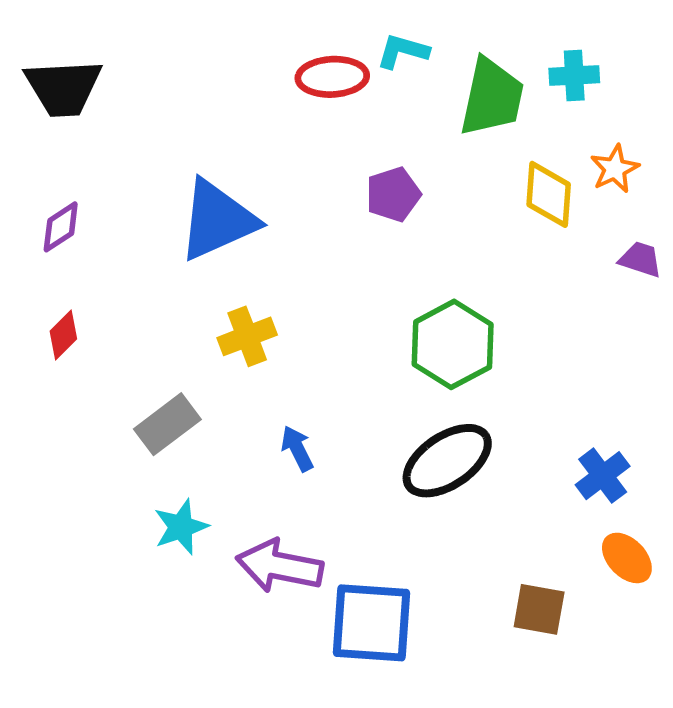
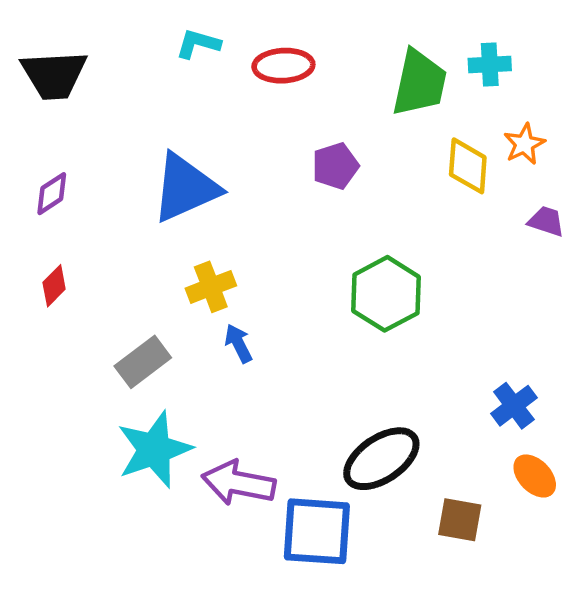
cyan L-shape: (403, 51) -> (198, 44), moved
blue arrow: (297, 449) -> (238, 343), moved
black ellipse: (447, 461) -> (381, 459), moved
cyan star: (181, 527) -> (154, 449), size x1.6

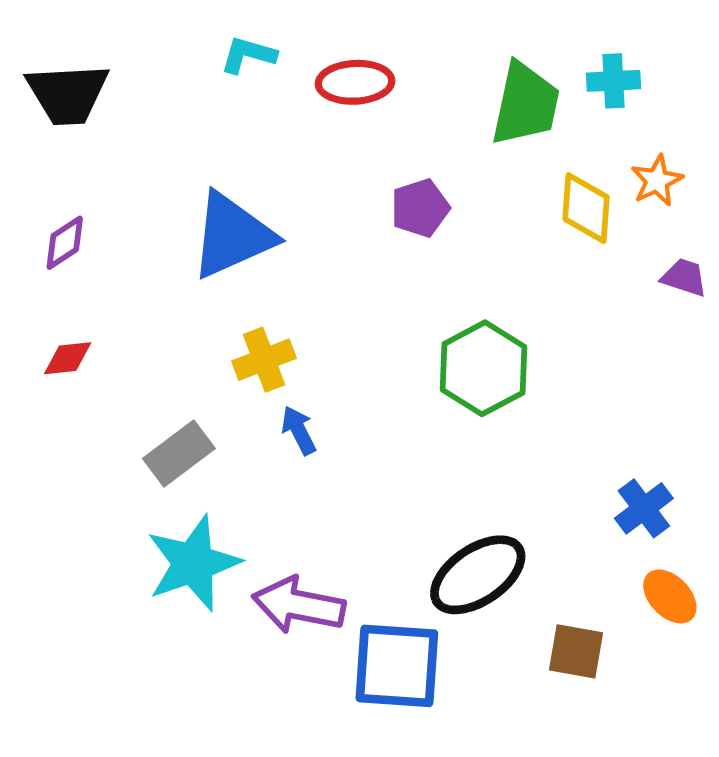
red diamond: (54, 286) -> (68, 358), turned 39

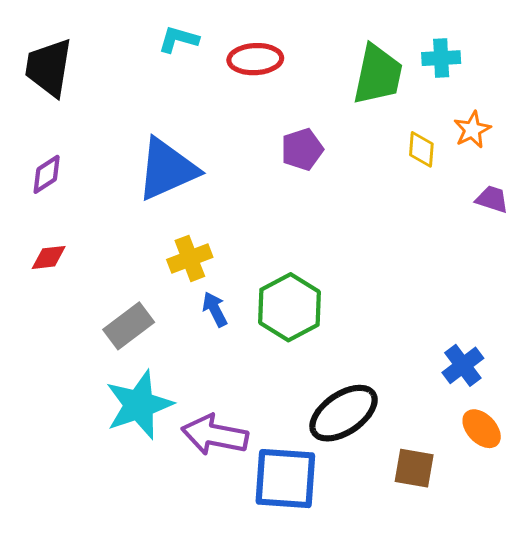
black trapezoid: (68, 94) -> (49, 67), turned 102
yellow diamond: (586, 208) -> (421, 149), size x0.7
green hexagon: (484, 368) -> (290, 307), moved

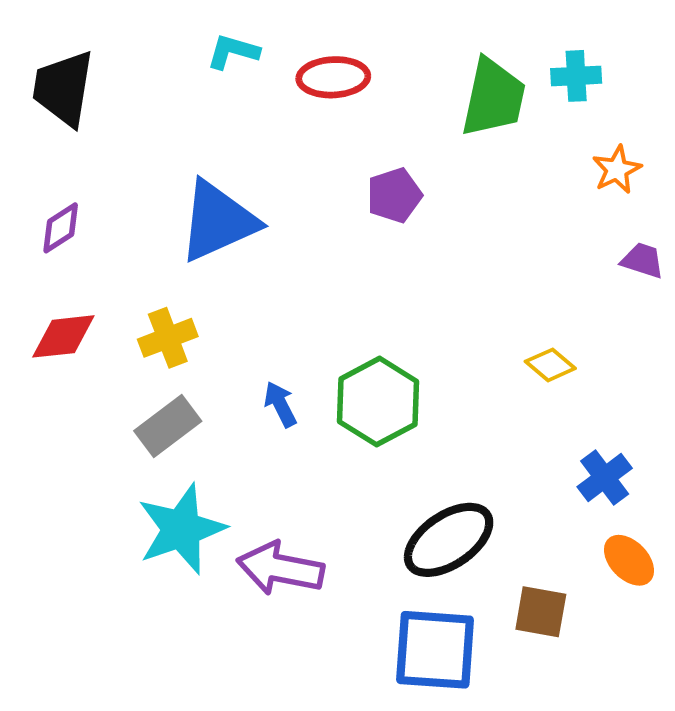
yellow diamond: (421, 149) -> (550, 365), moved, turned -54
red diamond: (49, 257) -> (63, 336), size x1.4
yellow cross: (190, 258) -> (168, 338), moved
blue square: (285, 479) -> (435, 650), moved

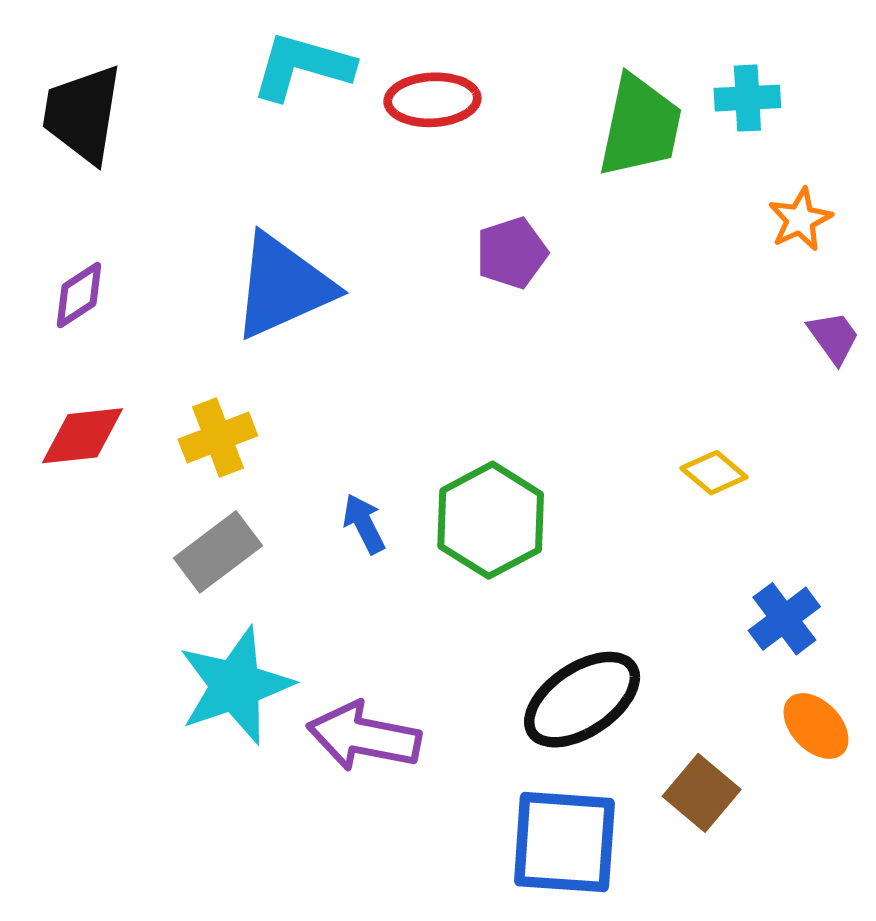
cyan L-shape: (233, 52) -> (302, 66), size x1.5
purple trapezoid: (643, 260) -> (834, 337), turned 36
brown square: (541, 612) -> (702, 793), turned 30

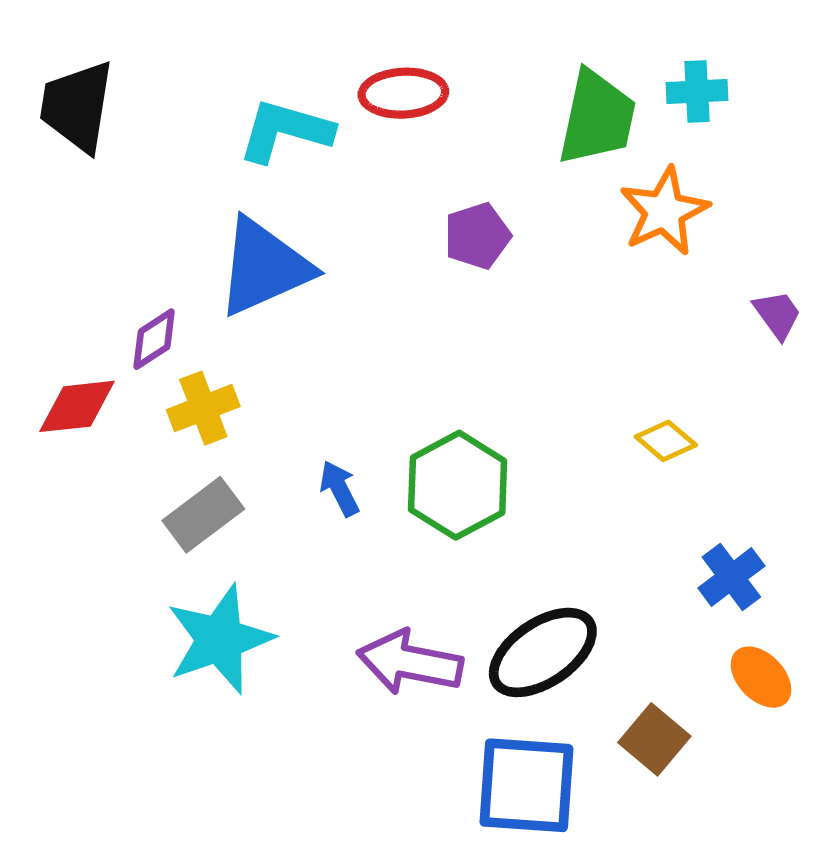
cyan L-shape: (302, 66) -> (285, 131), moved
orange star: (800, 219) -> (664, 211), moved, size x1.5
purple diamond: (79, 295) -> (154, 339), moved
purple arrow: (364, 737) -> (410, 662), moved

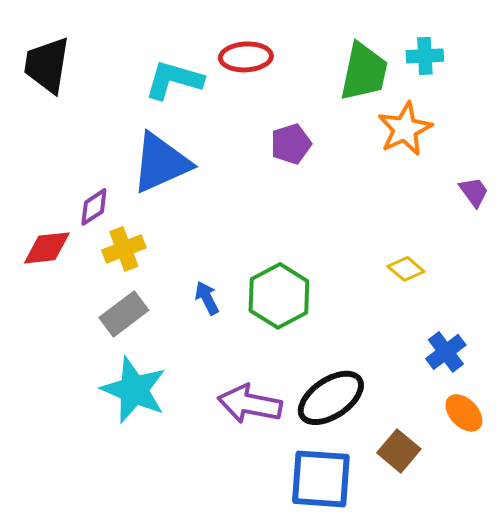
cyan star: (220, 639) -> (134, 390), turned -30

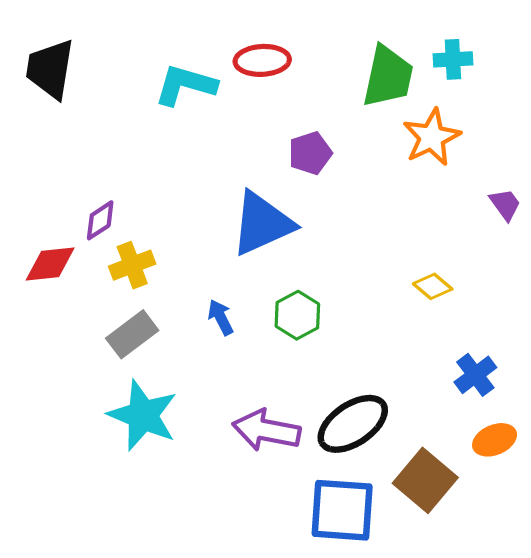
blue triangle: (161, 163) -> (262, 224), moved
green hexagon: (279, 296) -> (297, 315), size x0.7
orange ellipse: (464, 413) -> (495, 440), turned -69
brown square: (399, 451) -> (425, 480), size x1.4

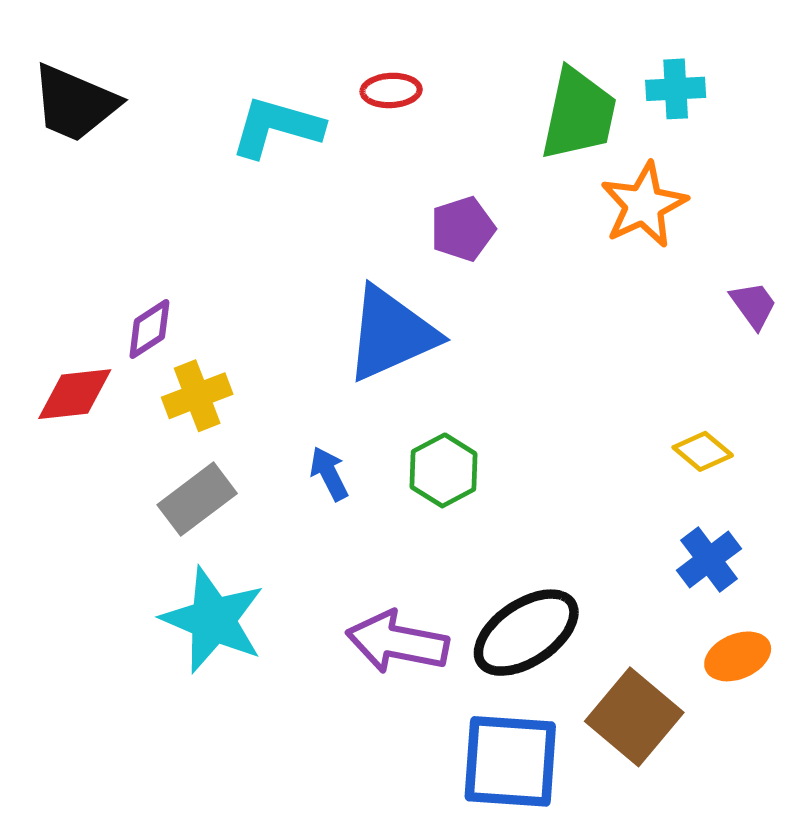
red ellipse: (262, 60) -> (391, 90), size x0.7
black trapezoid: (50, 69) -> (75, 103), turned -76
yellow diamond: (433, 286) -> (703, 451), moved

